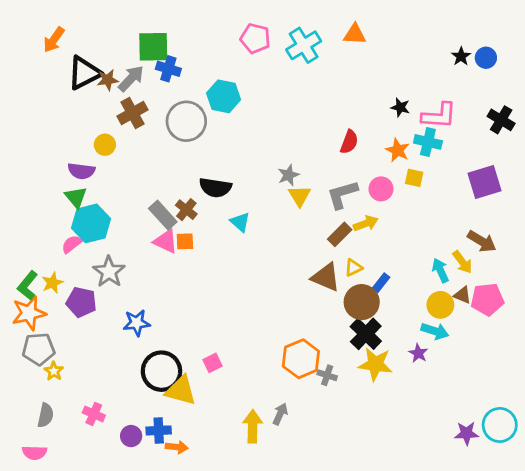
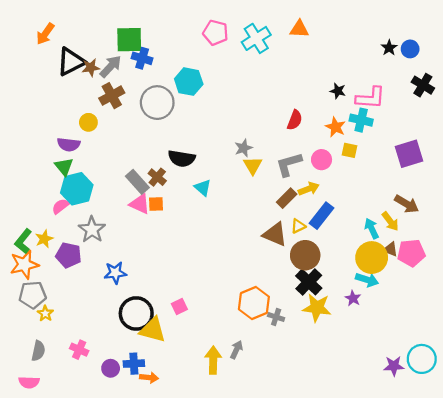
black cross: (501, 120) -> (423, 85), moved
blue rectangle: (381, 283) -> (322, 216), moved, size x1.6
yellow circle: (440, 305) -> (372, 258), size x1.4

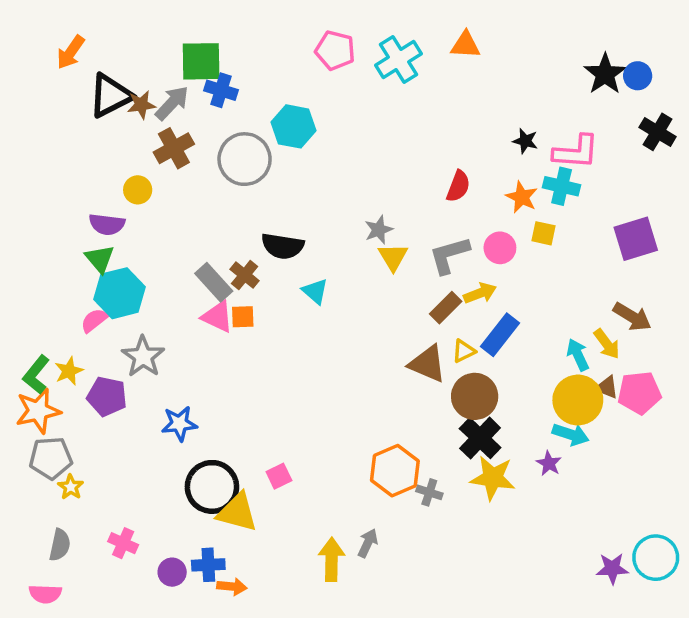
black star: (389, 48) -> (605, 74), size x1.6

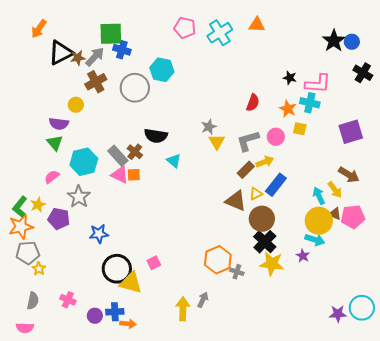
cyan hexagon: (120, 293) -> (84, 162), moved

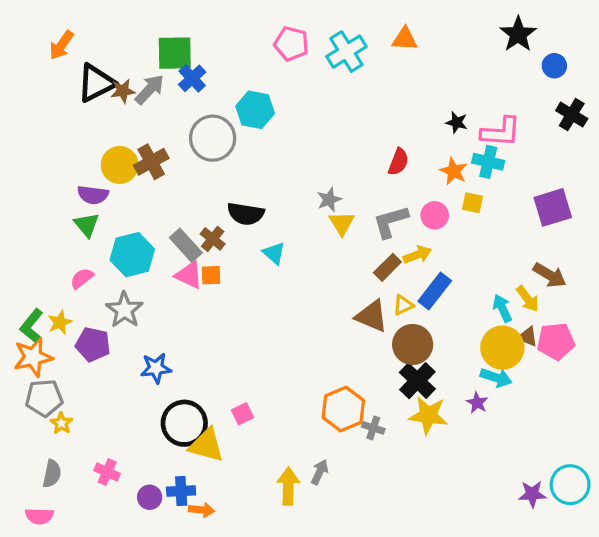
black star: (334, 41) -> (518, 34), moved
blue cross: (122, 50) -> (192, 78), turned 30
brown cross: (96, 82) -> (151, 162), moved
yellow circle: (76, 105) -> (120, 165), size x1.5

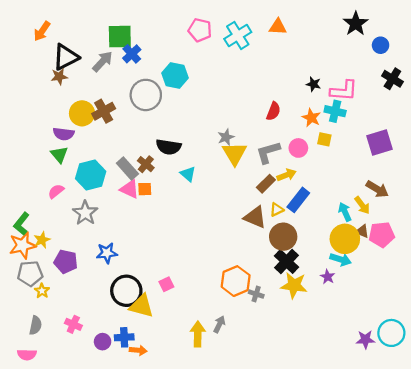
brown star: (123, 91) -> (59, 77), moved
yellow triangle: (342, 223) -> (235, 153), size x1.4
yellow star: (60, 322) -> (42, 240), moved
purple pentagon: (93, 344) -> (66, 262), moved

